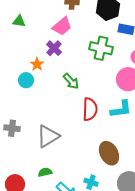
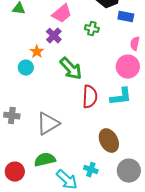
green cross: (101, 48) -> (92, 29), moved, size x0.6
green arrow: (71, 81) -> (71, 69), size x1.4
green semicircle: (45, 172) -> (45, 160), size x1.5

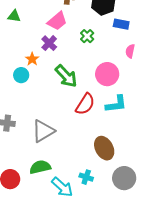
green cross: (92, 29) -> (87, 36), turned 32
pink circle: (128, 67) -> (107, 74), moved
red semicircle: (90, 97) -> (85, 104), turned 30

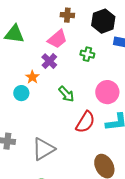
green triangle: (14, 16) -> (14, 34), size x1.5
green cross: (87, 36) -> (87, 54), turned -32
green arrow: (66, 76) -> (66, 94), size x0.7

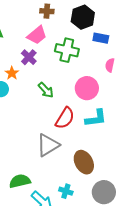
green cross: (87, 54) -> (67, 50), size x1.6
gray triangle: (43, 149) -> (48, 145), moved

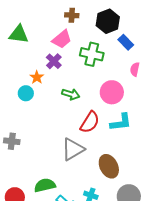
blue rectangle: (101, 38) -> (126, 42), turned 35
green arrow: (46, 90) -> (71, 94), turned -30

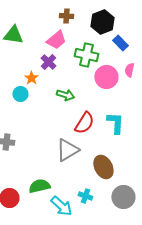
pink circle: (112, 92) -> (106, 77), moved
cyan L-shape: (121, 122) -> (115, 123), turned -80

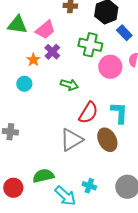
pink trapezoid: (56, 40) -> (45, 30), moved
orange star: (31, 78) -> (33, 60), moved
brown ellipse: (103, 167) -> (107, 140), moved

